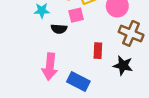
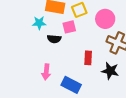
pink arrow: (50, 67) -> (46, 72), size x0.7

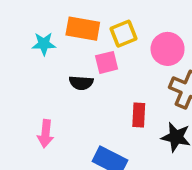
cyan star: (39, 23) -> (44, 44), moved
pink arrow: (46, 72) -> (46, 134), moved

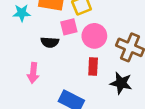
pink circle: (168, 49) -> (94, 36), moved
pink arrow: (46, 134) -> (33, 73), moved

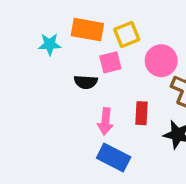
pink circle: (94, 36) -> (161, 61), moved
pink arrow: (33, 73) -> (105, 121), moved

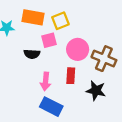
pink circle: (161, 61) -> (78, 49), moved

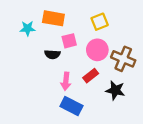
yellow square: (60, 21) -> (100, 22), moved
red rectangle: (71, 76) -> (91, 76), turned 49

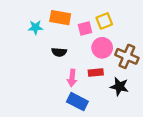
pink square: (69, 41) -> (85, 28), moved
red rectangle: (91, 76) -> (96, 73), turned 32

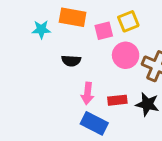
red rectangle: (96, 73) -> (117, 100), moved

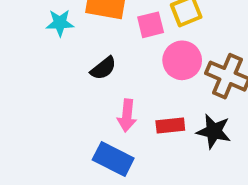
black semicircle: (71, 61) -> (103, 68), turned -42
blue rectangle: (94, 123) -> (113, 159), moved

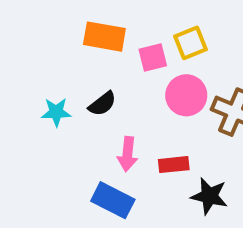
cyan star: (60, 23) -> (56, 112), moved
black star: (214, 131) -> (209, 196), moved

